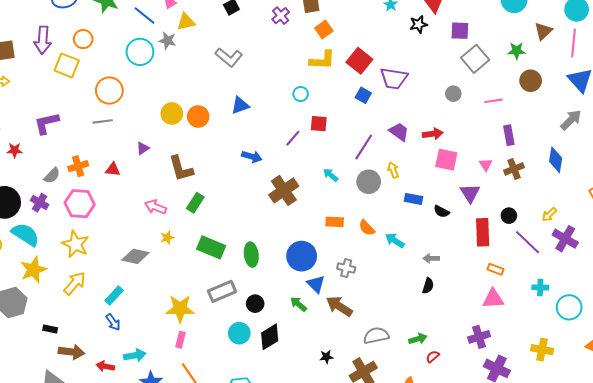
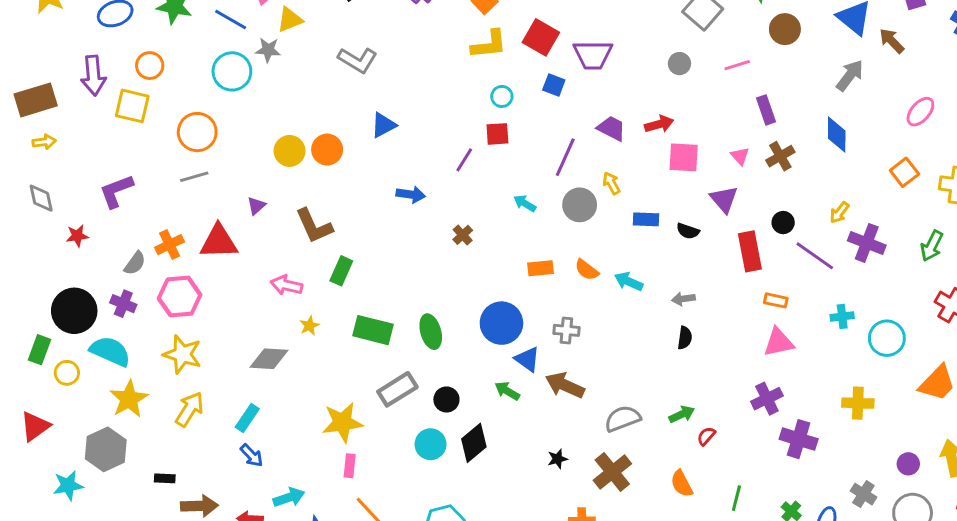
cyan circle: (301, 94) -> (502, 96), moved
red triangle: (113, 169) -> (219, 242), size x1.8
brown cross: (284, 190) -> (463, 235), size x0.5

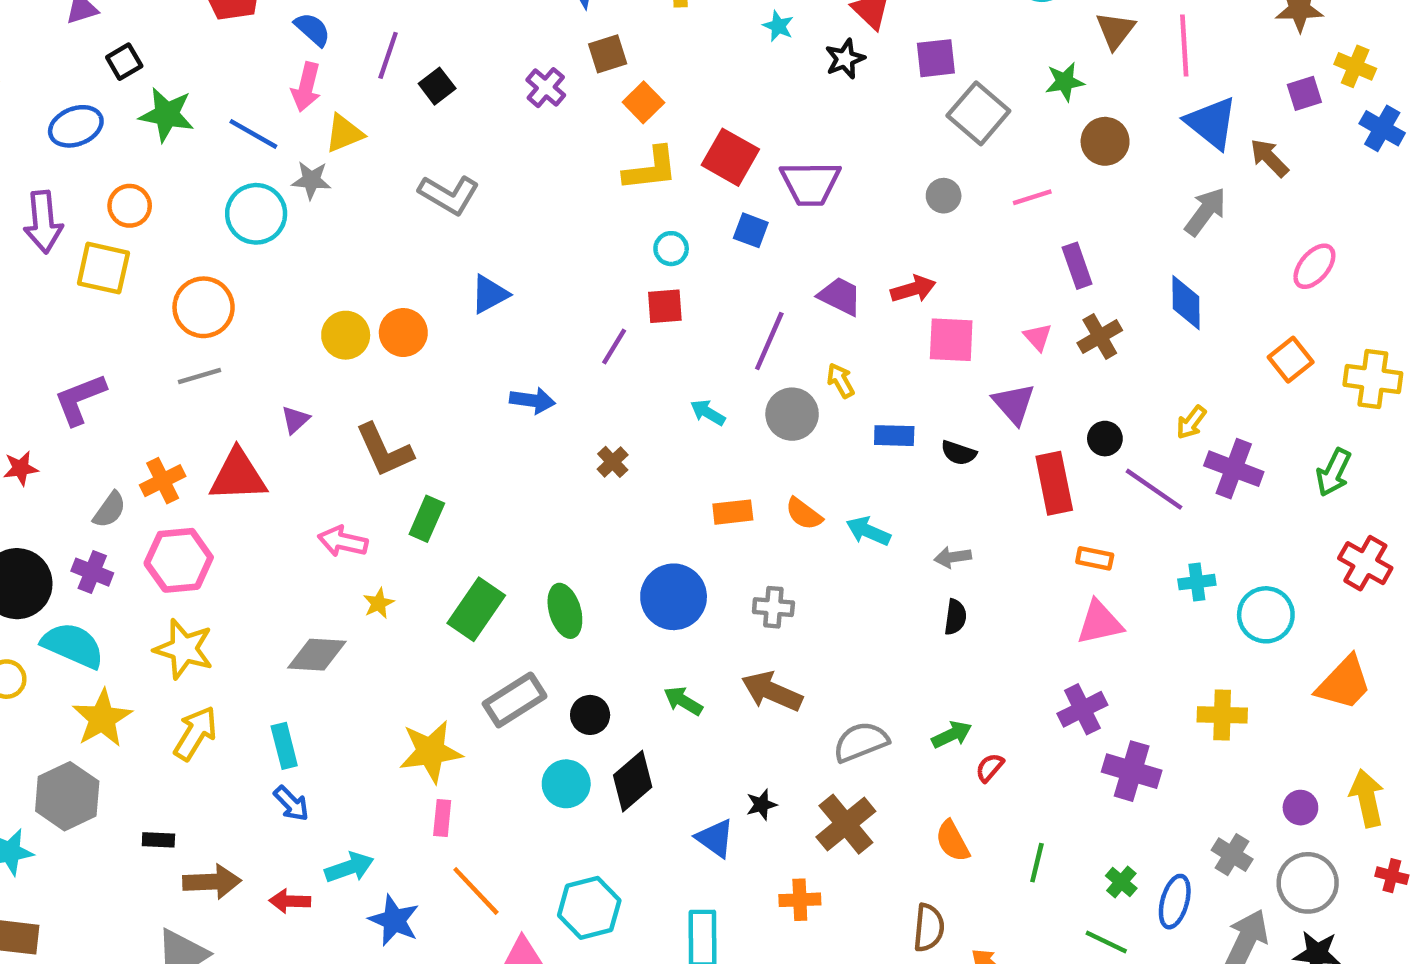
green rectangle: (373, 330) -> (476, 609), turned -69
blue triangle: (527, 359) -> (715, 838), moved
cyan rectangle: (247, 418) -> (284, 746), turned -48

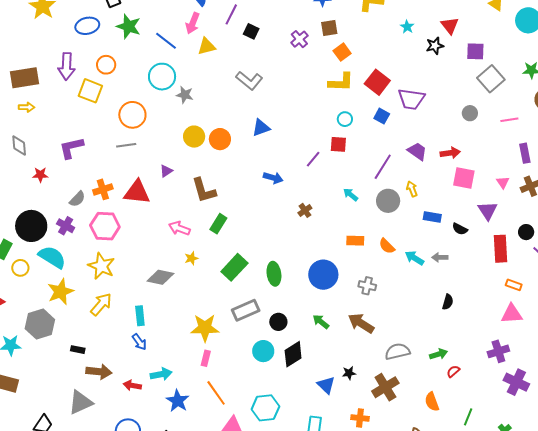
black square: (437, 86) -> (251, 31), turned -35
gray star: (311, 180) -> (185, 95), moved
gray arrow: (953, 557) -> (440, 257), moved

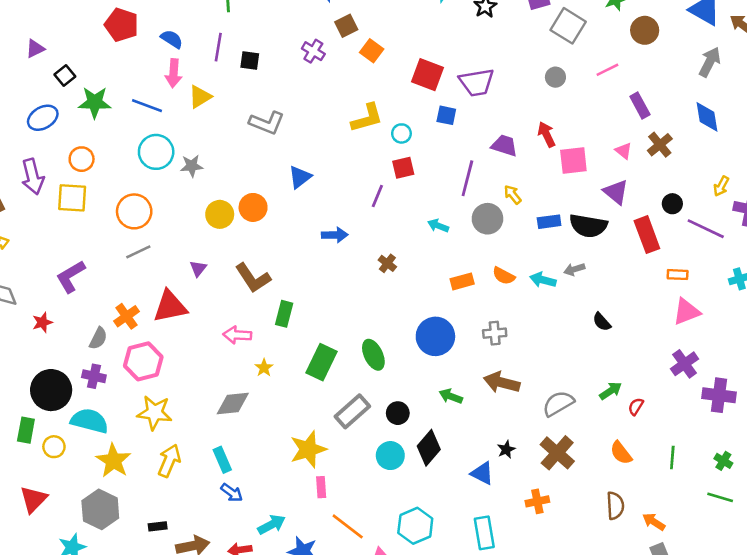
yellow L-shape: (341, 82) -> (367, 118), moved
red arrow: (450, 153) -> (546, 134), turned -90
black semicircle: (460, 229) -> (588, 226), size x1.8
black semicircle: (448, 302) -> (602, 322), turned 140

